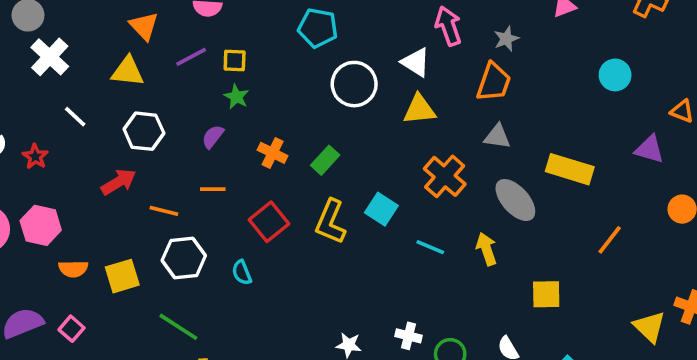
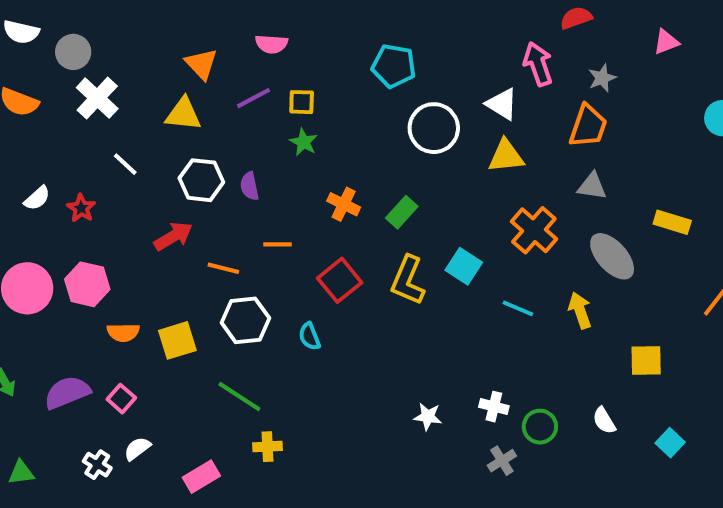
purple semicircle: (213, 137) -> (249, 186), moved, turned -50
yellow rectangle: (570, 169) -> (672, 222), size x0.7

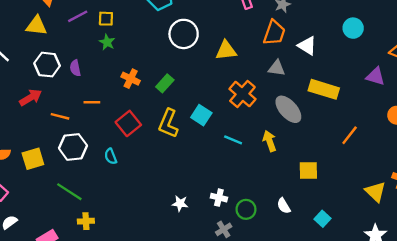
white triangle: (502, 104) -> (307, 46), moved
yellow rectangle: (672, 222) -> (324, 89), size x1.4

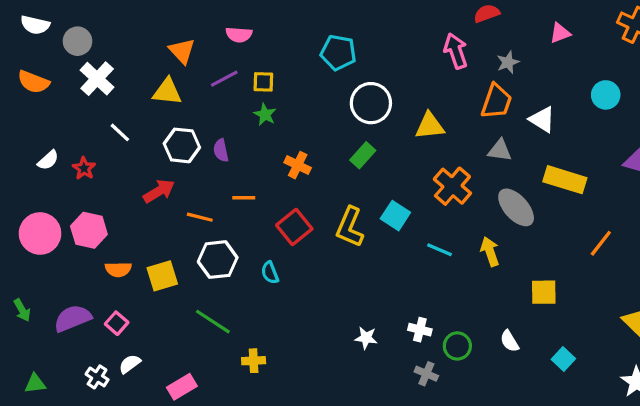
green rectangle: (165, 83) -> (363, 155), moved
yellow cross: (86, 221) -> (254, 361), moved
gray cross: (224, 229) -> (426, 374), turned -35

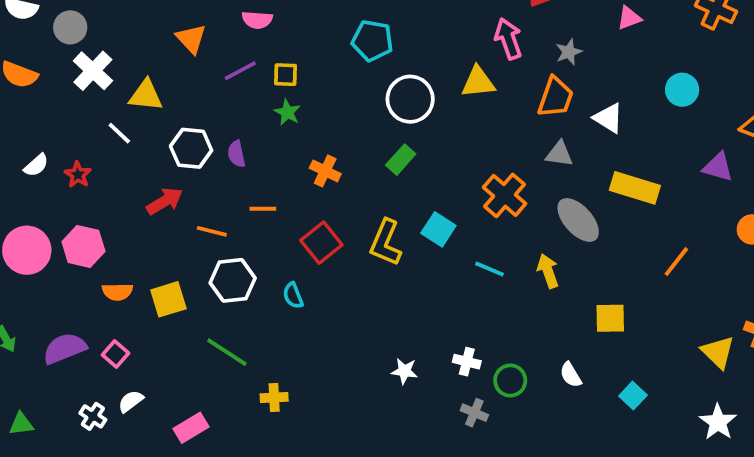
yellow triangle: (167, 92) -> (146, 95), moved
yellow triangle: (430, 126) -> (478, 82), moved

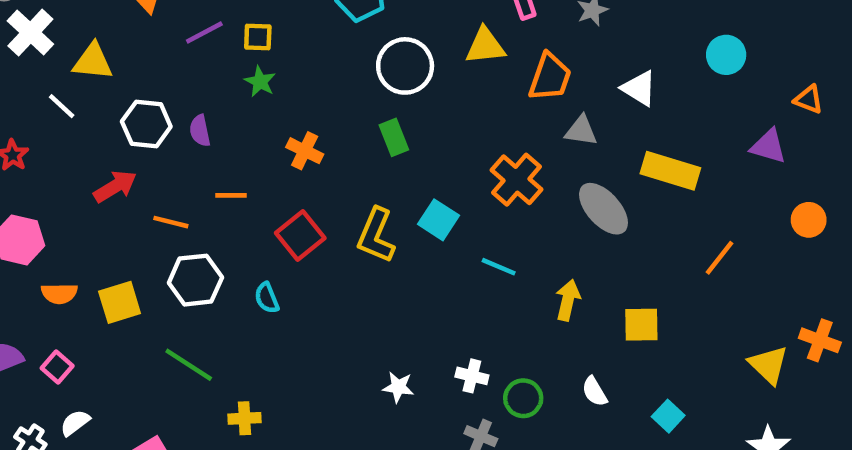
orange trapezoid: (556, 97) -> (550, 77), moved
green rectangle: (401, 160) -> (394, 137), turned -64
yellow arrow: (548, 271) -> (568, 300), moved, turned 32

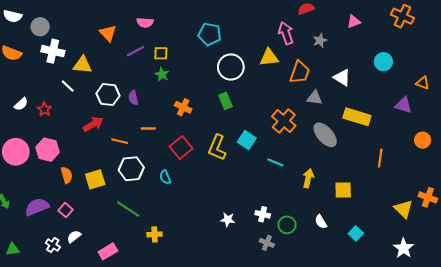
white cross: (30, 33) -> (53, 51), turned -30
orange line: (719, 258) -> (380, 158), turned -30
orange semicircle: (59, 293) -> (67, 175), turned -105

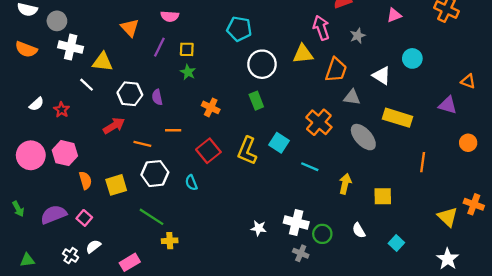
purple line: (135, 51) -> (159, 47), turned -36
cyan circle: (383, 62) -> (412, 58), moved
white cross: (263, 214) -> (296, 222), size x1.5
yellow cross: (155, 234) -> (170, 241), moved

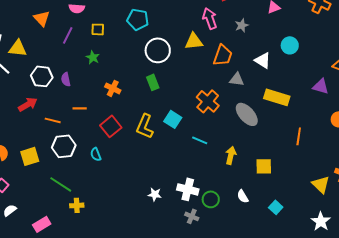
yellow square: (187, 49) -> (98, 29), moved

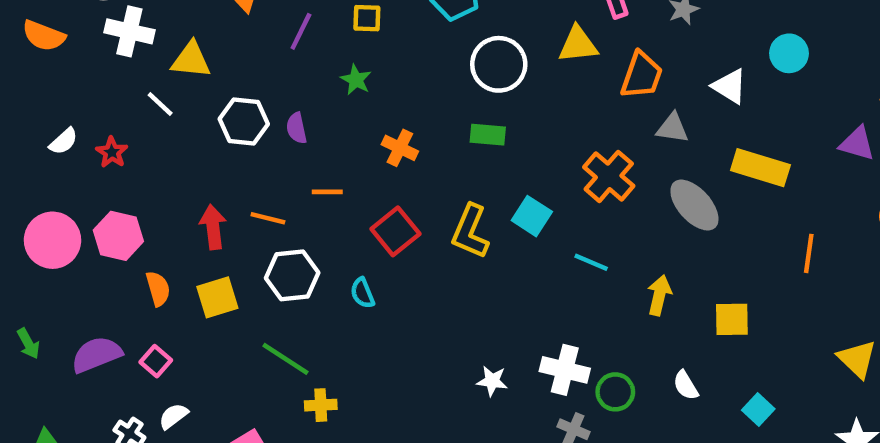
green rectangle: (153, 82) -> (488, 135), turned -63
red arrow: (28, 104) -> (213, 227), moved, turned -66

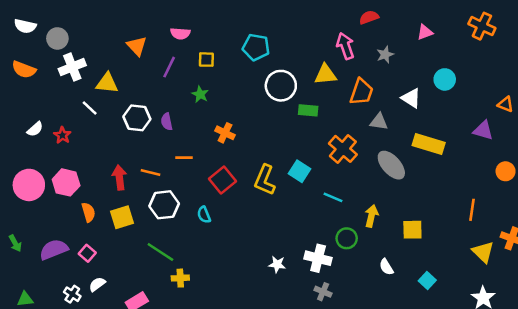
white cross: (129, 31) -> (72, 67), turned -35
green rectangle: (488, 135) -> (308, 110), moved
orange line: (809, 253) -> (472, 210), moved
green circle: (615, 392) -> (347, 238), moved

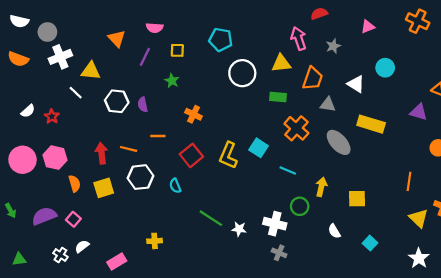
green rectangle: (308, 110) -> (278, 97), moved
green line: (160, 252) -> (211, 218), moved

